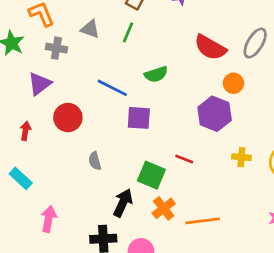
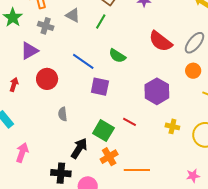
green semicircle: (156, 74) -> (117, 56), turned 42
orange circle: (233, 83) -> (193, 71), moved

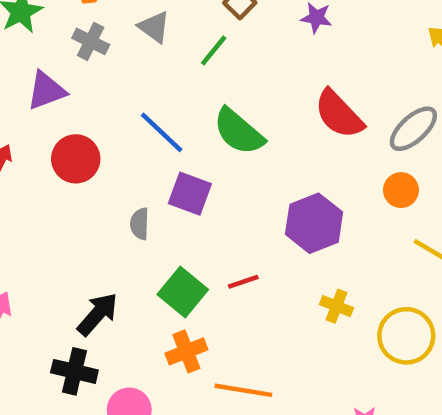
green semicircle: (117, 56) -> (239, 132), size x1.4
gray semicircle: (63, 114) -> (140, 224), moved
red line: (130, 122) -> (243, 282), turned -56
black arrow: (79, 148) -> (98, 314), moved

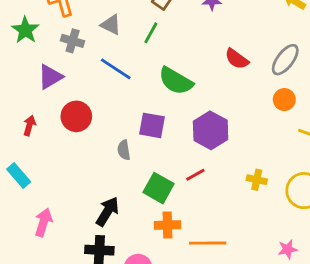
red semicircle: (339, 114) -> (237, 59), size x0.7
blue line: (162, 132) -> (116, 69), moved
purple hexagon: (314, 223) -> (211, 130), moved
orange cross: (186, 351) -> (167, 225), turned 30

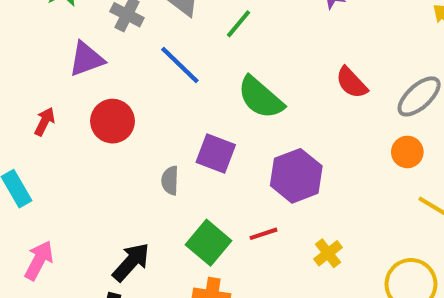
yellow cross: (257, 180) -> (328, 253), moved, turned 30

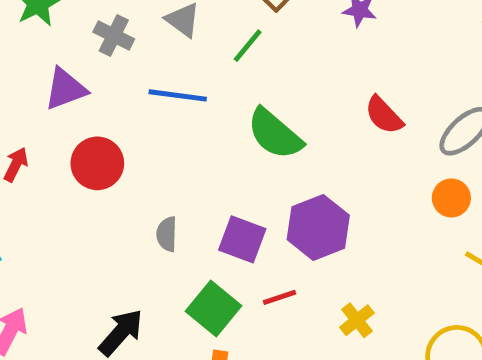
blue line: (180, 65) -> (178, 95), turned -36
purple square: (216, 154) -> (242, 239), moved

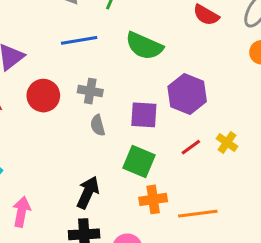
gray cross: (114, 35) -> (90, 91), moved
red line: (279, 297) -> (191, 147), moved

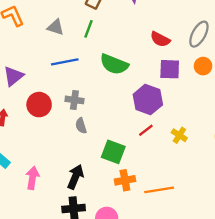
purple square: (144, 115) -> (170, 69), moved
red line: (191, 147) -> (146, 130), moved
pink arrow: (21, 212) -> (32, 178), moved

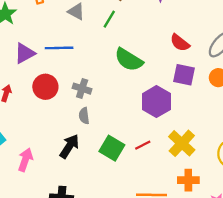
blue line: (65, 62) -> (59, 48), moved
red line: (146, 130) -> (143, 145), moved
yellow cross: (179, 135) -> (182, 143), size x1.6
black arrow: (75, 177) -> (69, 146), moved
orange cross: (125, 180) -> (188, 180), moved

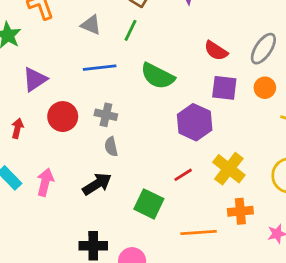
blue line: (59, 48) -> (100, 68), moved
black arrow: (69, 146) -> (97, 184), turned 30
green square: (112, 148) -> (149, 204), moved
pink arrow: (25, 160) -> (45, 182), moved

